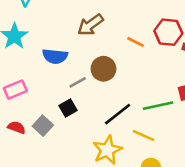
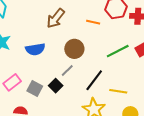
gray line: (78, 82) -> (67, 71), moved
green line: (158, 106) -> (118, 51), moved
gray square: (43, 126) -> (35, 88), moved

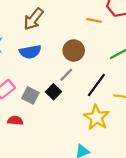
brown arrow: (56, 18) -> (33, 19), moved

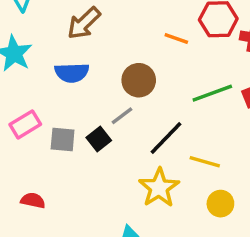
gray square: (30, 95) -> (63, 140), turned -30
red semicircle: (15, 121) -> (33, 200), moved

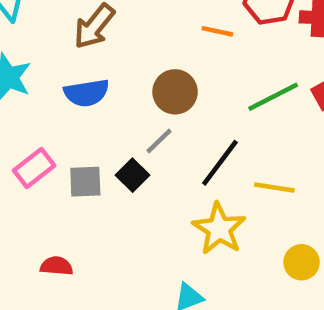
yellow circle: (220, 204) -> (302, 262), moved

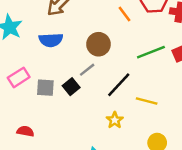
orange line: (217, 31) -> (125, 14), turned 35
yellow star: (219, 229) -> (115, 120), size x0.6

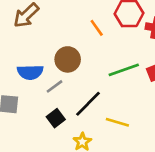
blue semicircle: (51, 40) -> (30, 72), moved
black square: (71, 87) -> (56, 118), moved

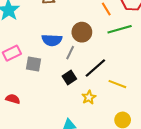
green line: (124, 70) -> (120, 29), moved
gray line: (55, 86) -> (70, 53), turned -32

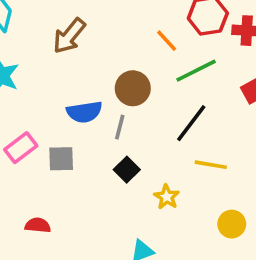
black line: (95, 68) -> (191, 123), moved

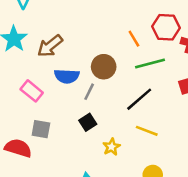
brown arrow: (69, 36) -> (50, 46), moved
pink rectangle: (21, 148) -> (32, 91), moved, turned 65
gray square: (61, 159) -> (41, 129), moved
red semicircle: (38, 225) -> (18, 148), size x1.5

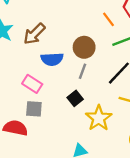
pink rectangle: (32, 91) -> (32, 84), moved
gray line: (89, 92) -> (83, 71), moved
yellow star: (112, 147) -> (99, 118), size x1.6

